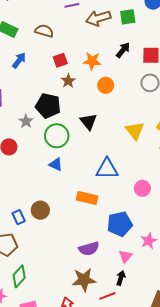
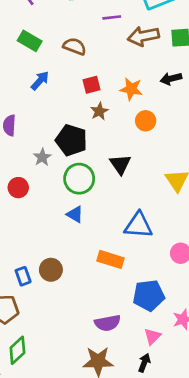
black arrow: (123, 50) -> (171, 79), turned -147

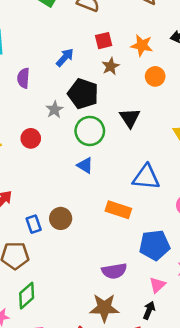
blue arrow: (40, 81) -> (65, 57), moved

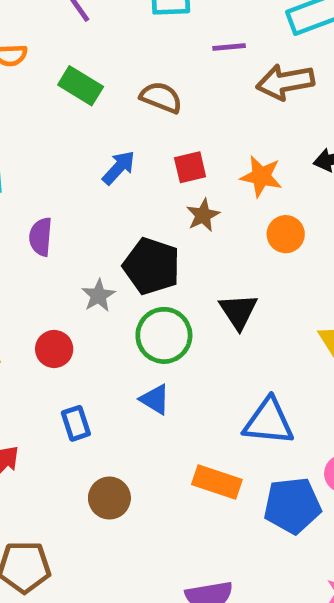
blue arrow: (65, 57) -> (119, 168), moved
blue rectangle: (34, 224) -> (76, 423), moved
blue pentagon: (155, 245) -> (292, 505), moved

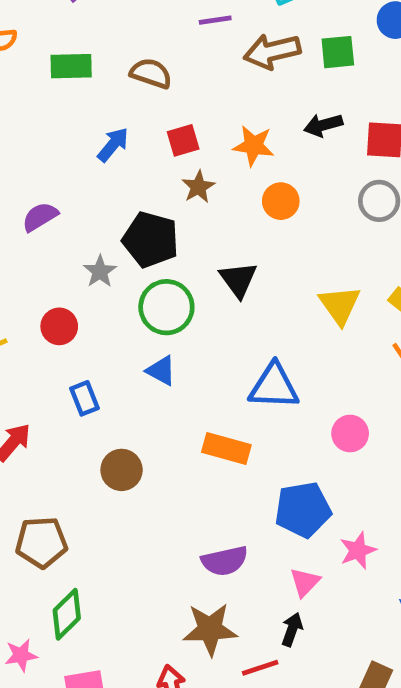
green rectangle: (81, 86) -> (71, 66), turned -30
purple semicircle: (41, 237) -> (40, 217), turned 57
blue pentagon: (292, 505) -> (303, 510), moved

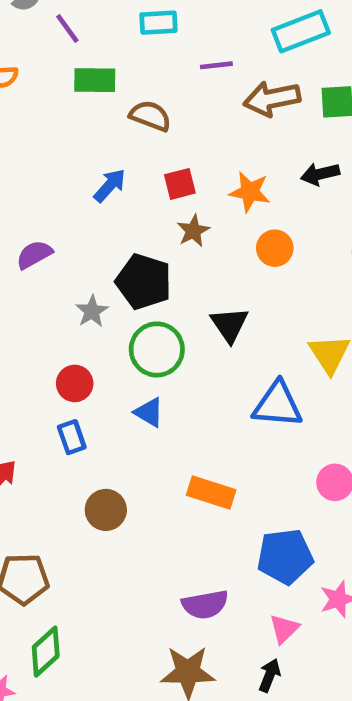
green rectangle: (71, 66) -> (95, 80), moved
red circle: (59, 326) -> (75, 383), moved
blue triangle: (274, 386) -> (278, 405), moved

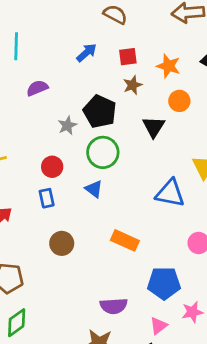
black triangle: (229, 325) -> (154, 127), moved

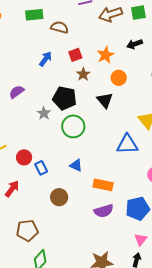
orange star: (169, 66) -> (105, 55), turned -30
red circle: (52, 167) -> (24, 157), moved
blue triangle: (94, 189) -> (76, 165), moved
purple semicircle: (114, 306) -> (104, 211), moved

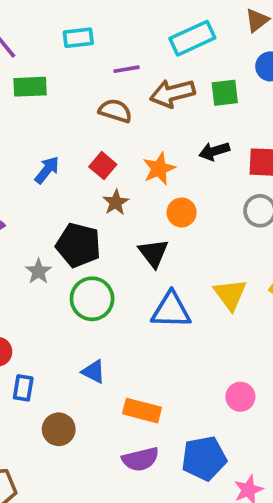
brown semicircle: (60, 27) -> (115, 111), moved
red square: (75, 55) -> (103, 166), turned -32
blue triangle: (127, 144) -> (171, 310), moved
blue rectangle: (41, 168) -> (23, 388), moved, turned 32

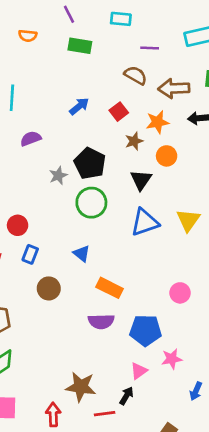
brown arrow: (172, 93) -> (174, 88), moved
brown star: (116, 202) -> (134, 141), moved
blue triangle: (171, 310) -> (145, 222), turned -32

